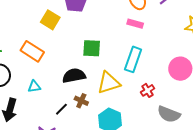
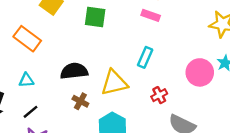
green square: (92, 48) -> (95, 17), moved
cyan rectangle: (133, 59) -> (145, 57), size x0.7
black line: (61, 109) -> (30, 112), moved

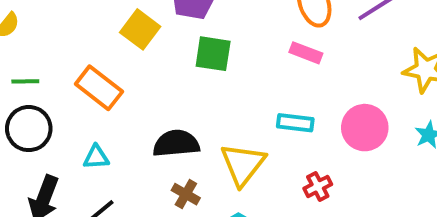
cyan rectangle: (145, 57) -> (295, 123), turned 72
pink circle: (200, 72) -> (365, 128), moved
yellow triangle: (114, 83) -> (243, 164), turned -40

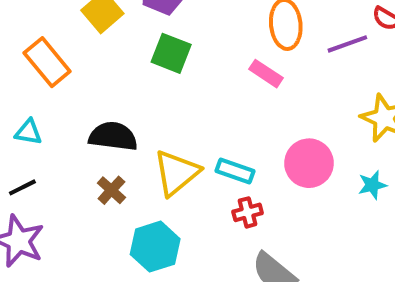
cyan rectangle: (295, 123) -> (235, 171), moved

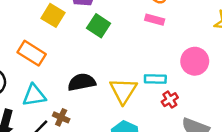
green square: (171, 53) -> (99, 26), turned 30
cyan triangle: (28, 132) -> (34, 95), size x1.5
brown cross: (111, 190) -> (61, 117), moved

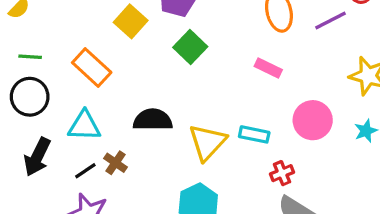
pink rectangle: (155, 20) -> (268, 68), moved
red cross: (170, 100) -> (282, 173), moved

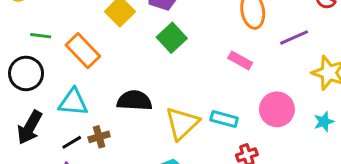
purple line: (331, 20) -> (294, 37), moved
green line: (30, 57) -> (41, 36), moved
brown cross: (116, 163) -> (99, 137), turned 36

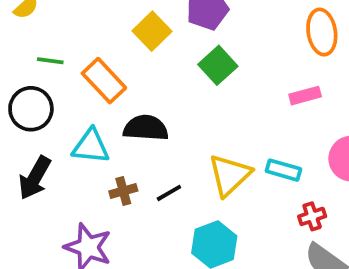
pink rectangle: (240, 60) -> (305, 96), turned -45
black semicircle: (134, 101) -> (146, 128), moved
black line: (72, 142) -> (169, 193), moved

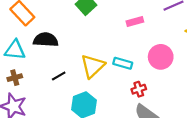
brown cross: (123, 191) -> (15, 78), moved

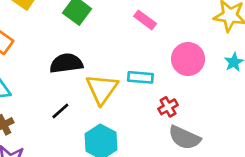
pink rectangle: (135, 22) -> (145, 20), turned 63
black semicircle: (46, 40) -> (66, 63), moved

